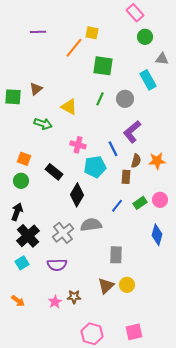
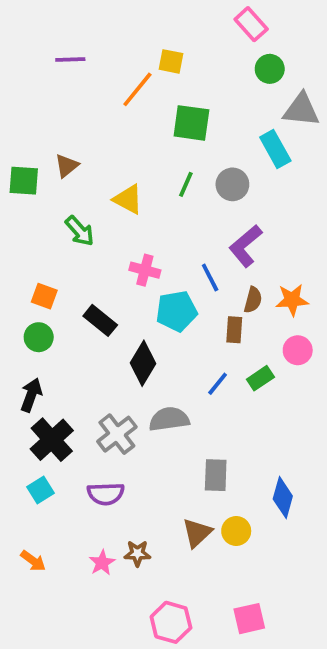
gray triangle: (162, 59) -> (301, 110), size x1.5
green arrow: (43, 124) -> (80, 231), turned 30
pink circle: (160, 200) -> (298, 350), moved
blue diamond: (157, 235) -> (283, 497), moved

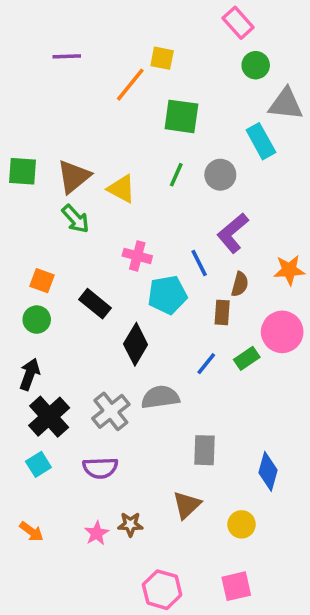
brown triangle: (67, 166) -> (74, 176), moved, size x1.5
orange star: (292, 300) -> (289, 270), moved
pink circle: (298, 350) -> (282, 332), size x1.5
yellow circle: (236, 531) -> (242, 524), moved

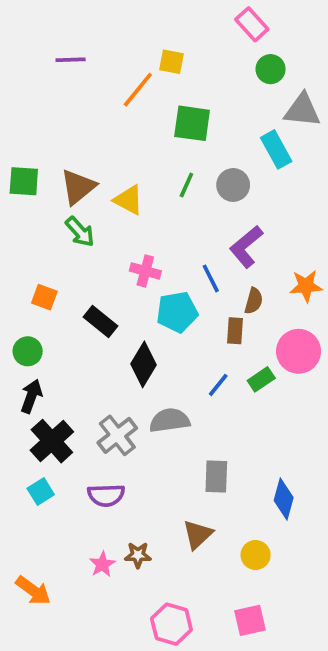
green circle: (37, 320) -> (28, 351), moved
orange arrow: (31, 531) -> (33, 591), moved, size x1.4

